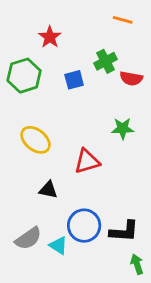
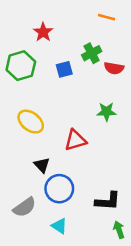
black triangle: (48, 190) -> (42, 165), turned 35
blue circle: (84, 226) -> (59, 189), moved
cyan triangle: (58, 246) -> (59, 226), moved

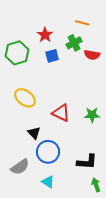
orange line: (107, 17) -> (82, 23), moved
red star: (43, 32) -> (45, 35), moved
green star: (107, 112) -> (92, 115), moved
red triangle: (75, 140) -> (61, 113), turned 42

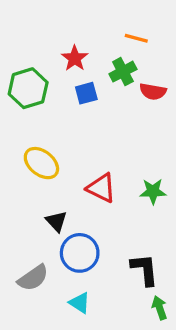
black L-shape: (87, 162) -> (145, 270), turned -100

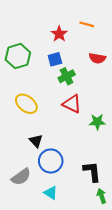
red star: (75, 58) -> (59, 34), moved
green cross: (123, 72) -> (67, 76), moved
red triangle: (101, 188) -> (72, 104), moved

